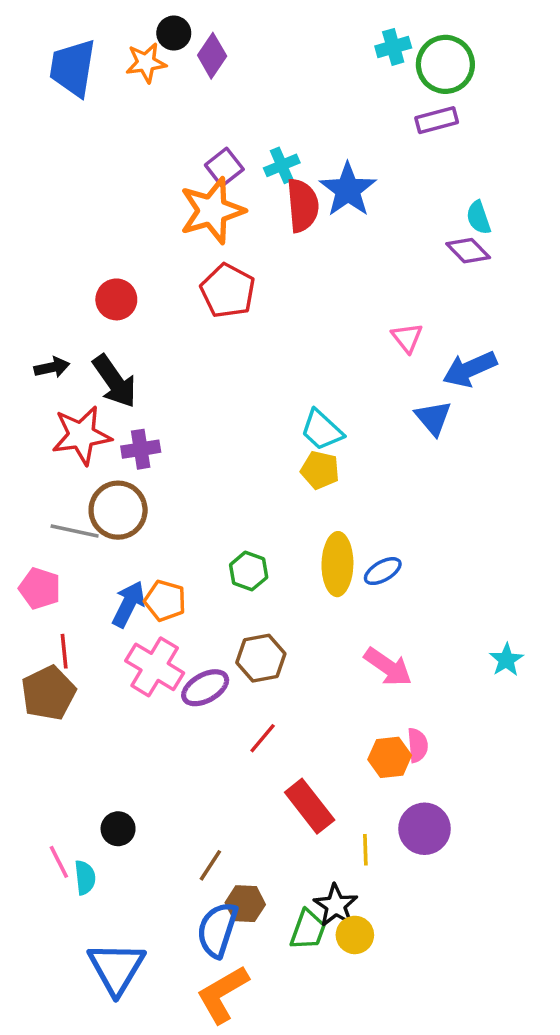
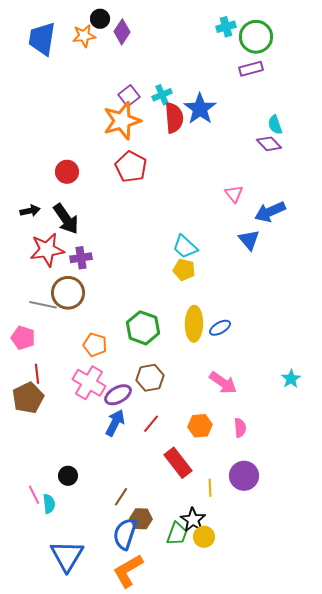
green hexagon: (249, 571) -> (143, 328), size x1.5
blue arrow: (129, 604) -> (115, 423), moved
orange hexagon: (390, 757) -> (200, 426), moved

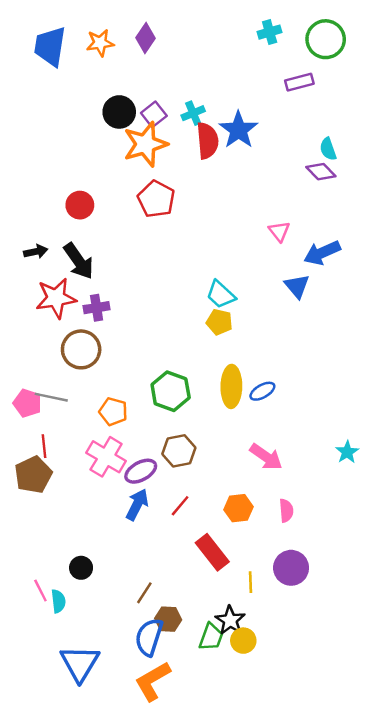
black circle: (100, 19) -> (119, 112), moved, size x1.4
green circle: (256, 37) -> (326, 39), moved
gray line: (43, 305) -> (51, 397), moved

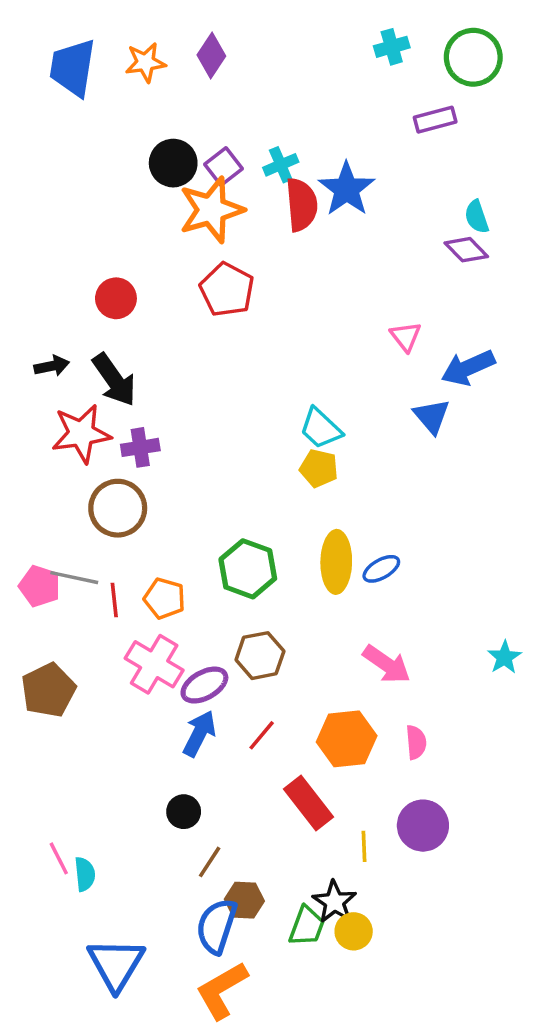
red line: (44, 446) -> (114, 600), moved
orange hexagon: (239, 508) -> (347, 739), size x1.4
black circle: (81, 568) -> (184, 812), moved

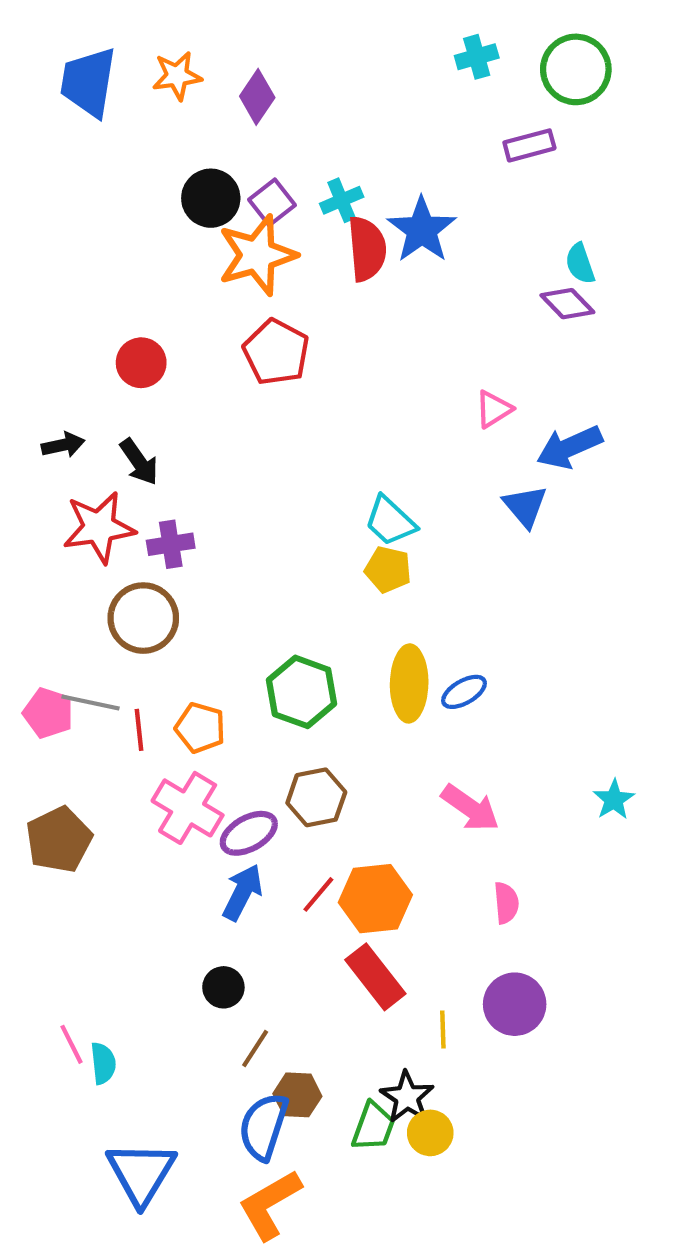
purple diamond: (211, 55) -> (257, 97), moved
pink triangle: (406, 336) -> (494, 409), turned 36
black arrow: (114, 380) -> (139, 462), size x0.7
orange hexagon: (347, 739) -> (375, 899), moved

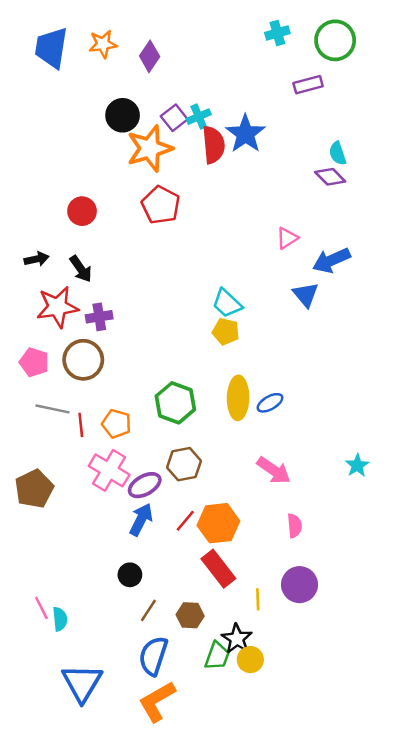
purple square: (272, 202) -> (174, 118), moved
pink pentagon: (48, 713) -> (34, 362), moved
brown hexagon: (297, 1095) -> (190, 615), moved

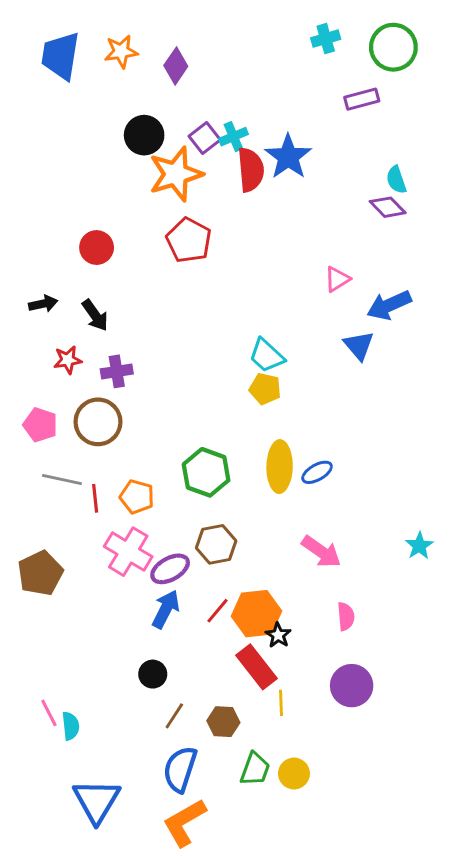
red star: (57, 307) -> (68, 360), size x0.6
yellow line: (258, 599) -> (281, 703), moved
black star: (237, 639) -> (278, 635), moved, size x0.7

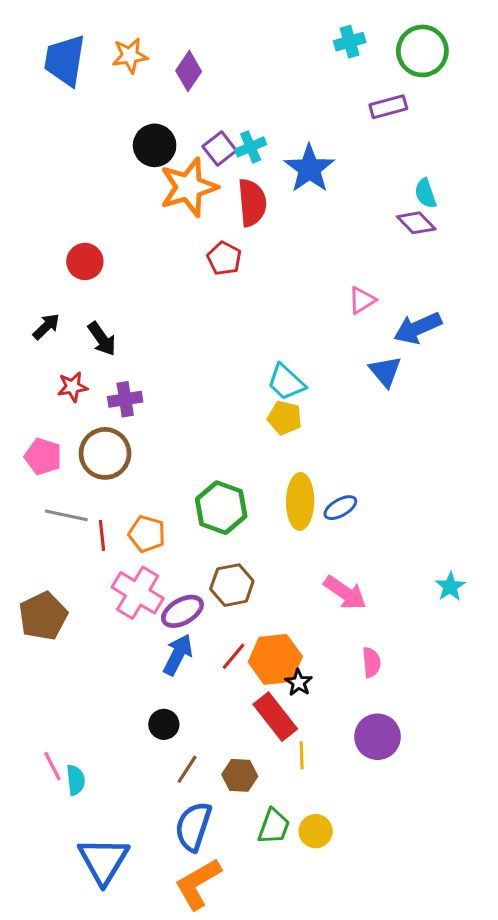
red semicircle: (251, 170) -> (252, 203), moved
red pentagon: (189, 240) -> (224, 258), moved, size x0.7
red circle: (97, 248) -> (85, 261), moved
black arrow: (43, 304) -> (46, 327), turned -32

